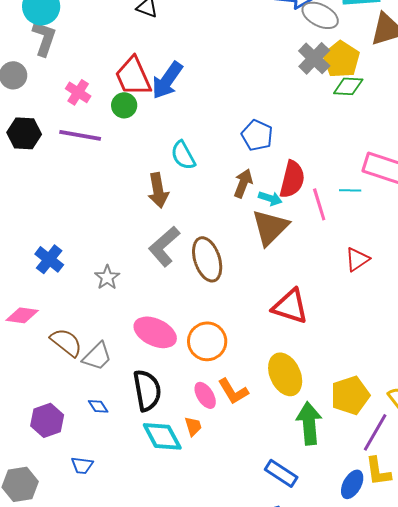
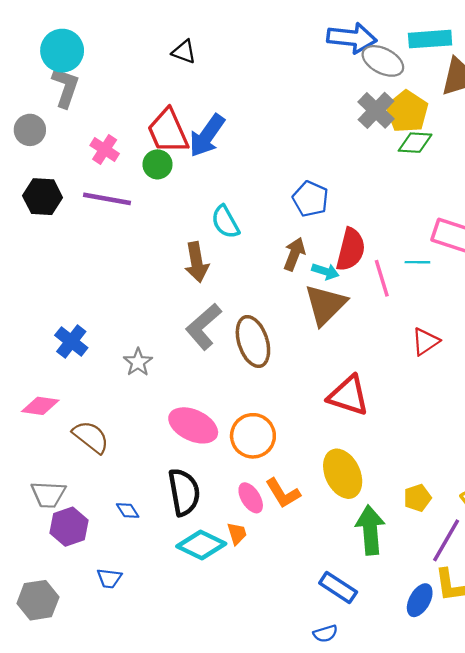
gray trapezoid: (97, 356) -> (48, 494), moved, turned 48
yellow pentagon: (350, 395) -> (417, 498), size x0.6
cyan diamond: (162, 436) -> (201, 545), turned -36

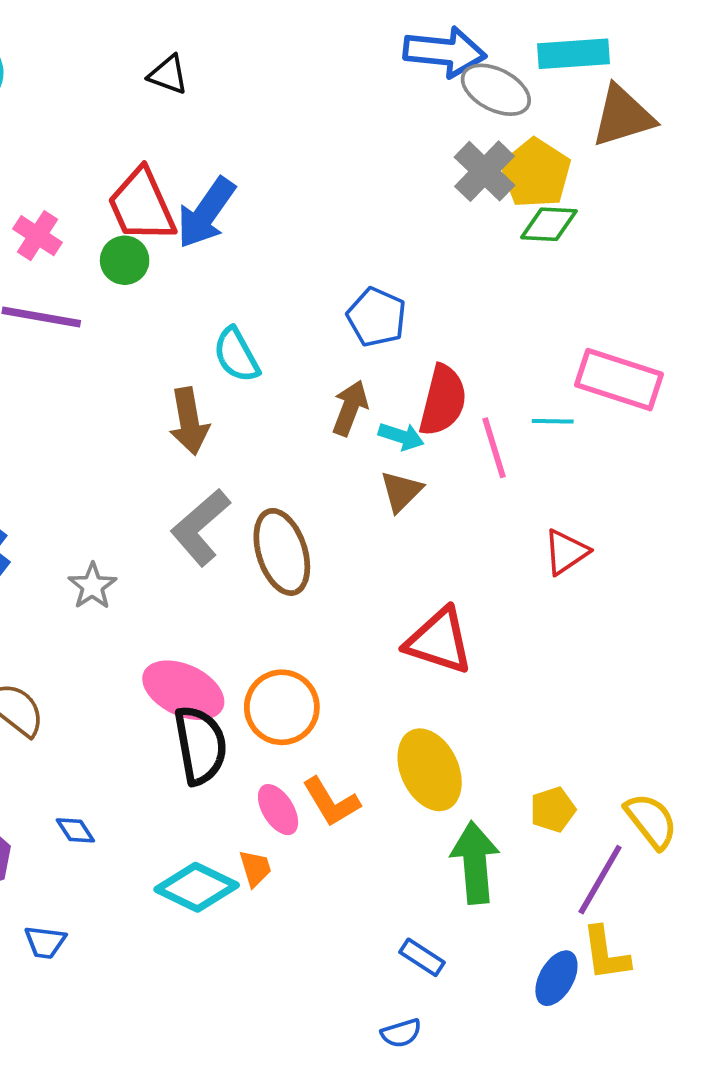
brown triangle: (325, 305) -> (401, 491), size x0.6
black semicircle: (184, 492) -> (200, 745), moved
blue rectangle: (338, 588) -> (422, 957), size x0.7

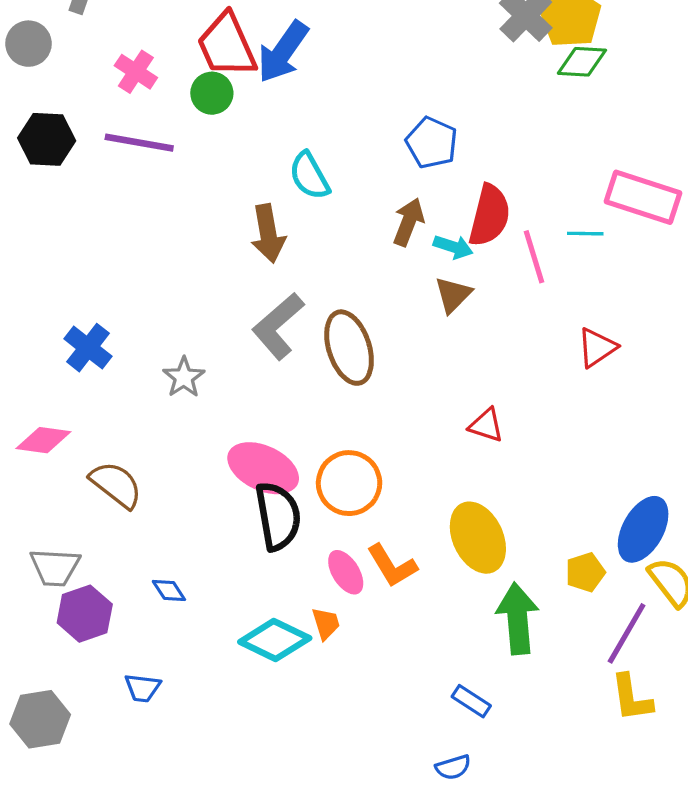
red triangle: (439, 641) -> (486, 425), size x0.6
blue ellipse: (556, 978) -> (643, 529), moved, size x1.4

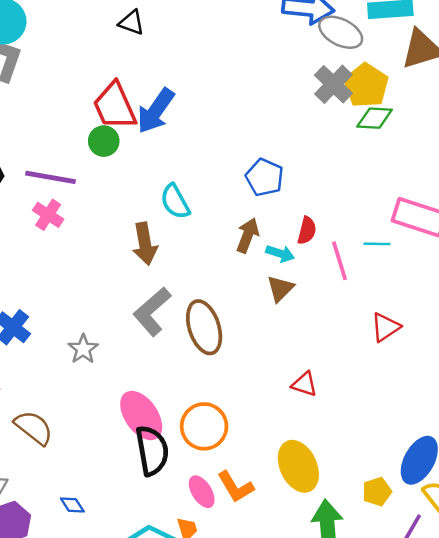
pink cross: (136, 72) -> (48, 215), moved
red semicircle: (489, 215) -> (307, 231), size x0.6
pink ellipse: (263, 468) -> (141, 416), turned 30

